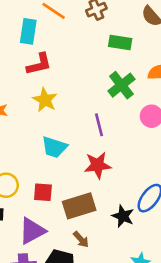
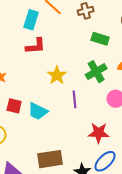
yellow star: (45, 100) -> (57, 75), moved
red star: (98, 165) -> (99, 133), moved
red square: (43, 192) -> (14, 106), moved

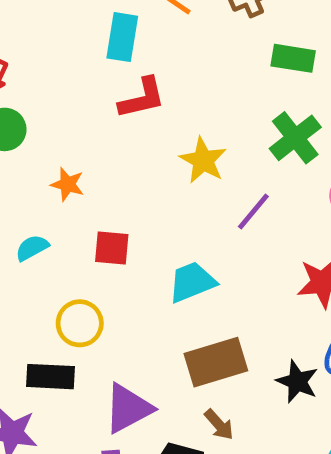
purple line: (75, 99) -> (253, 212), turned 54
cyan trapezoid: (38, 111) -> (192, 282), moved, turned 140

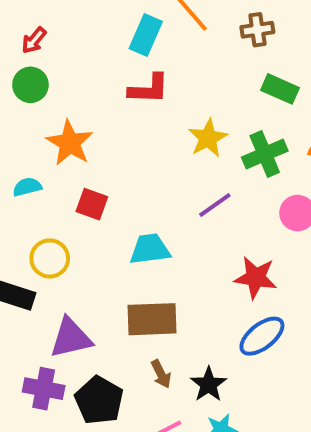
yellow star: (203, 160) -> (208, 138), moved
orange star: (68, 184) -> (70, 143), size x1.6
black star: (297, 382) -> (208, 384), moved
brown arrow: (219, 425) -> (161, 374), moved

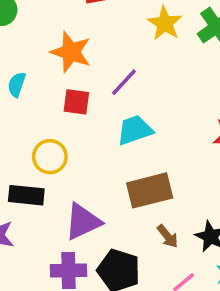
orange star: (70, 143) -> (71, 52), moved
cyan semicircle: (27, 187) -> (17, 85), moved, turned -45
purple line: (215, 205) -> (124, 82), moved

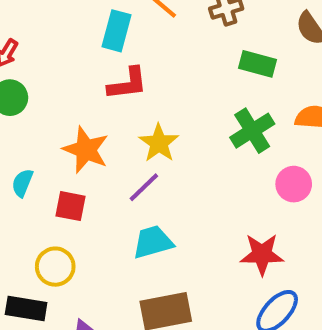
yellow star: (165, 23) -> (159, 143), moved
red square: (76, 102) -> (71, 206), moved

